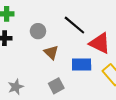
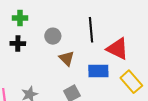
black line: (74, 25) -> (91, 30), turned 45

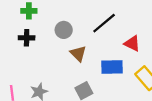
black line: (91, 30) -> (104, 23), turned 55
red triangle: (118, 49) -> (132, 43), size x0.7

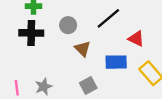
black cross: (27, 38) -> (31, 33), size x1.5

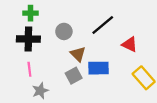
blue rectangle: (116, 62) -> (98, 68), moved
gray square: (88, 85) -> (74, 76), moved
pink line: (17, 88) -> (29, 69), moved

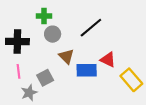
green cross: (31, 13) -> (44, 16), moved
red triangle: (130, 44) -> (108, 60), moved
gray square: (74, 76) -> (45, 78), moved

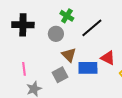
green cross: (44, 16) -> (67, 16), moved, turned 32
black cross: (17, 41) -> (23, 25), moved
gray square: (45, 78) -> (60, 75), moved

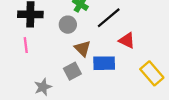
red triangle: (108, 58) -> (127, 40), moved
pink line: (24, 69) -> (26, 45), moved

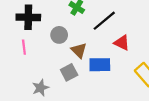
gray circle: (68, 25) -> (59, 35), moved

